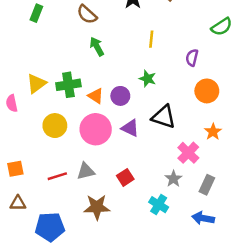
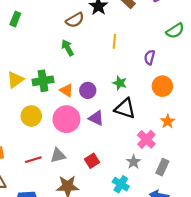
brown semicircle: (87, 14) -> (75, 20), moved, turned -72
green star: (148, 79) -> (120, 83), moved

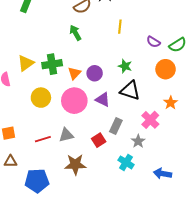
green semicircle: (175, 31) -> (178, 45), moved
purple semicircle: (150, 57) -> (153, 42), turned -72
orange triangle: (66, 90) -> (74, 73), turned 40
gray rectangle: (162, 167) -> (116, 126), moved

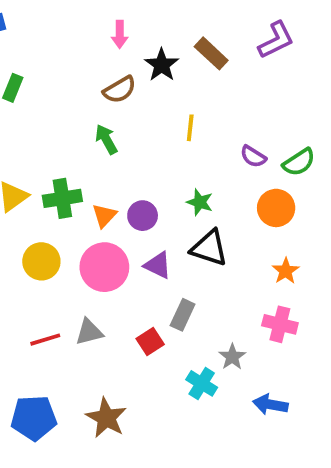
pink cross: (150, 120) -> (280, 324), moved, turned -30
gray star: (138, 141) -> (232, 357), moved
brown star: (75, 164) -> (106, 418), moved, turned 30

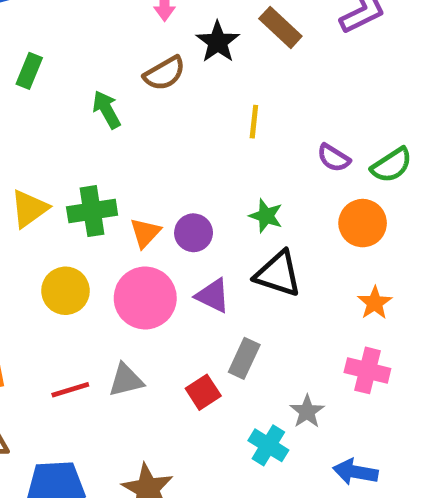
green arrow: (106, 139) -> (107, 110), moved

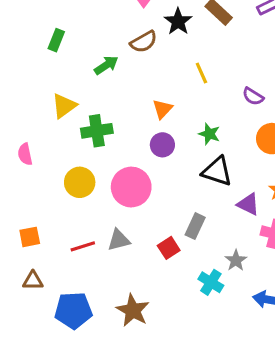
green arrow: (107, 110) -> (106, 65), turned 85
yellow line: (254, 122) -> (201, 73), turned -30
yellow triangle: (29, 209) -> (64, 106), moved
orange triangle: (145, 233) -> (162, 109), moved
purple triangle: (213, 296) -> (248, 204), moved

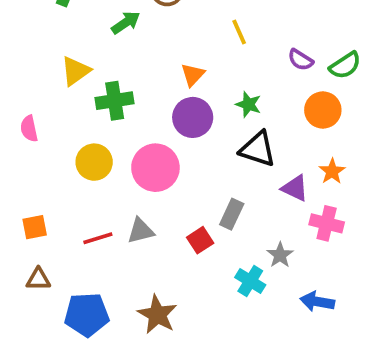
purple circle: (162, 145) -> (193, 117), size x1.4

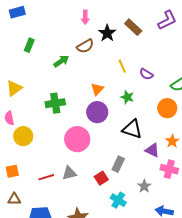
purple semicircle: (301, 60) -> (146, 74), moved
yellow triangle: (76, 71) -> (14, 88), moved
green star: (248, 104) -> (127, 97), moved
yellow circle: (94, 162) -> (23, 136), moved
cyan cross: (250, 281) -> (118, 200), moved

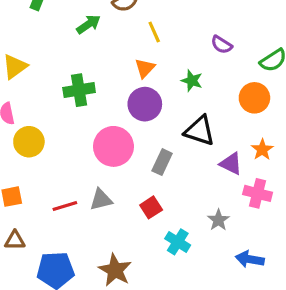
yellow line: (122, 66) -> (154, 32), moved
gray rectangle: (118, 164) -> (162, 162), moved

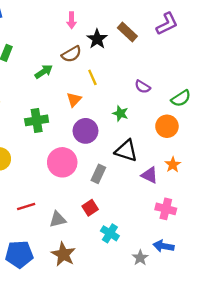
orange triangle: (145, 68) -> (74, 99), moved
pink cross: (258, 193) -> (166, 209), moved
gray triangle: (101, 200) -> (58, 219), moved
gray star: (218, 220) -> (140, 258), moved

